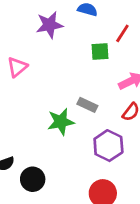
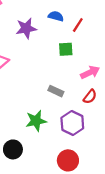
red line: (122, 33) -> (78, 25), moved
green star: (61, 122) -> (36, 121), moved

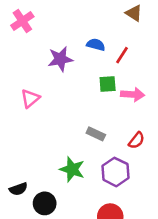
pink arrow: (90, 72) -> (133, 94), moved, turned 30
green star: (36, 121) -> (72, 169), turned 30

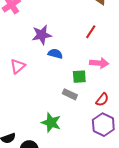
blue semicircle: (96, 45) -> (55, 54), moved
green square: (108, 84) -> (79, 77), moved
purple hexagon: (115, 172) -> (103, 125), moved

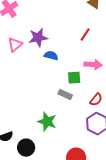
pink triangle: (18, 66) -> (15, 45), moved

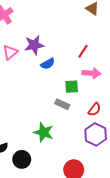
red line: (85, 35) -> (83, 51), moved
blue semicircle: (51, 56) -> (48, 64), turned 136

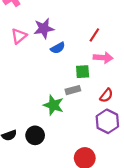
gray rectangle: (62, 104) -> (73, 90), turned -40
green star: (44, 132) -> (53, 105), moved
black circle: (22, 159) -> (35, 135), moved

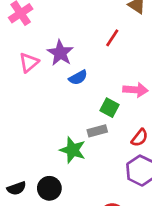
purple star: (44, 28) -> (60, 53), turned -30
red line: (94, 35) -> (112, 38), moved
green square: (83, 72) -> (110, 108), turned 32

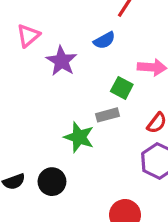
purple star: (60, 53) -> (62, 61), moved
blue semicircle: (78, 78) -> (104, 40), moved

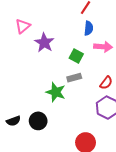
blue semicircle: (104, 40) -> (89, 28), moved, turned -56
green square: (122, 88) -> (76, 56), moved

